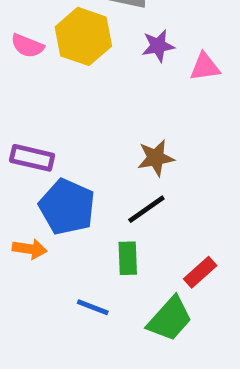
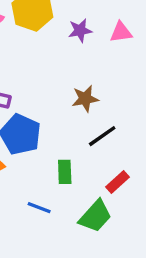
purple star: (158, 46) -> (80, 31), moved
black line: (146, 209) -> (102, 136), moved

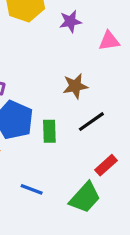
pink triangle: (121, 32) -> (109, 41), moved
green rectangle: (65, 172) -> (49, 131), moved

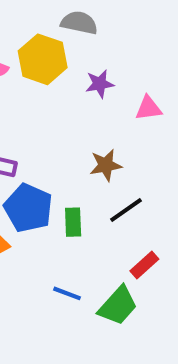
blue line: (32, 189) -> (67, 293), moved

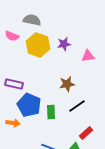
gray semicircle: (79, 23) -> (32, 20), moved
yellow hexagon: (43, 59) -> (38, 45), moved

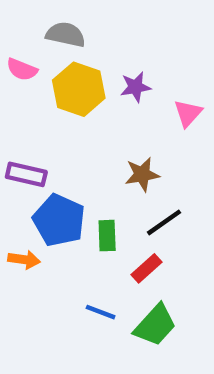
pink triangle: (88, 56) -> (188, 113), turned -40
red rectangle: (86, 133) -> (146, 268), moved

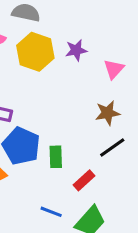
brown star: (142, 174) -> (108, 113), moved
black line: (164, 222) -> (112, 147), moved

